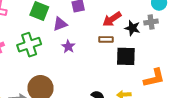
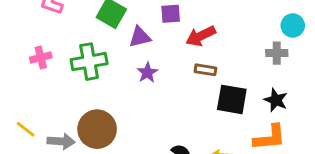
red arrow: (112, 19) -> (201, 36), moved
black star: (132, 28) -> (276, 100), moved

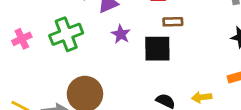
black square: (232, 99) -> (157, 49), moved

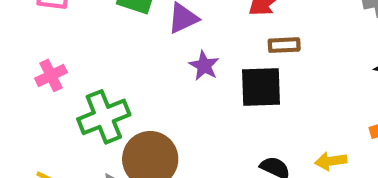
green cross: (66, 34) -> (104, 117), moved

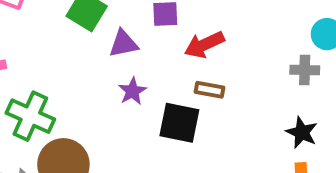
green cross: (104, 117) -> (30, 116), turned 33

